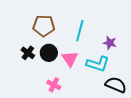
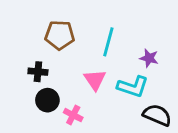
black cross: (28, 53) -> (38, 72), turned -32
black circle: (49, 53) -> (47, 100), moved

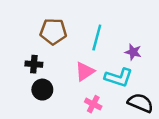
pink triangle: (95, 80) -> (85, 71), turned 30
pink cross: (73, 115) -> (93, 104), moved

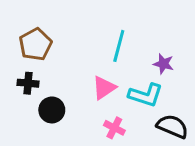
brown pentagon: (53, 31) -> (35, 44), moved, turned -30
black cross: (34, 64) -> (28, 83), moved

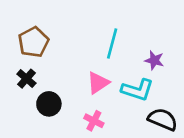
black cross: (28, 83) -> (26, 79), turned 36
pink cross: (114, 128) -> (94, 121), moved

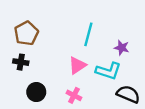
black cross: (26, 79) -> (21, 62), turned -32
black circle: (49, 104) -> (36, 92), moved

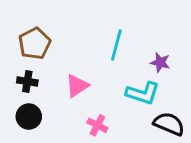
pink triangle: (77, 65) -> (77, 86), moved
black circle: (36, 92) -> (29, 117), moved

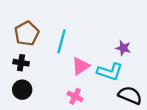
cyan line: (116, 45) -> (61, 41), moved
pink triangle: (77, 86) -> (81, 66), moved

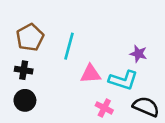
pink triangle: (81, 66) -> (90, 74), turned 30
pink cross: (75, 96) -> (104, 108), moved

